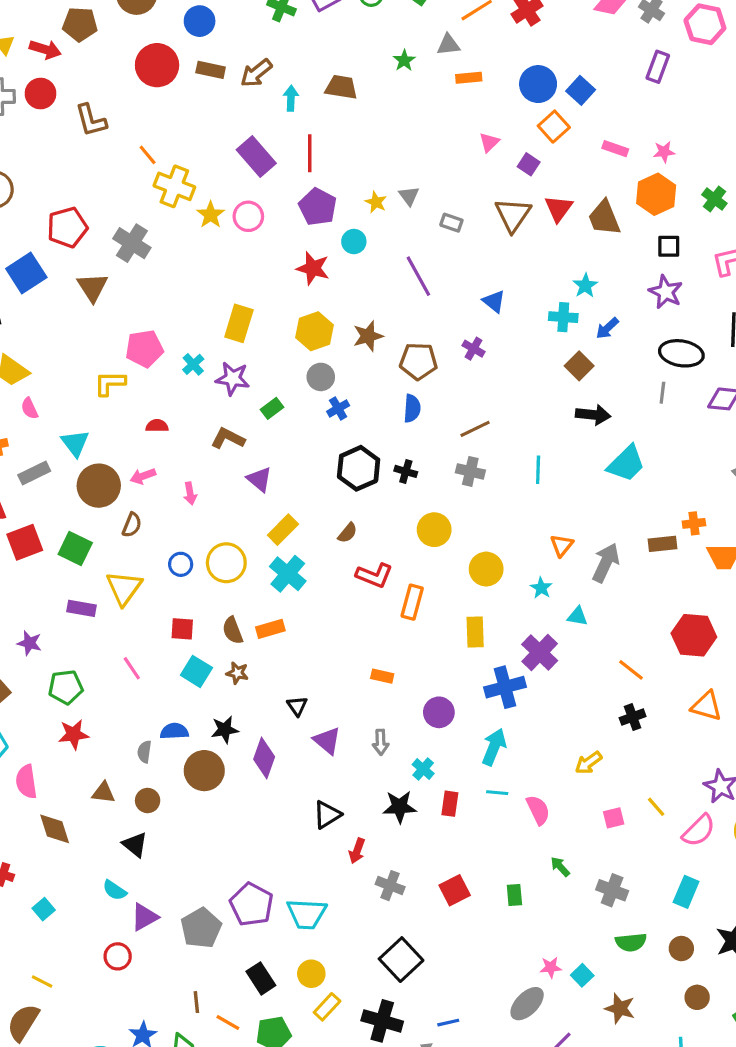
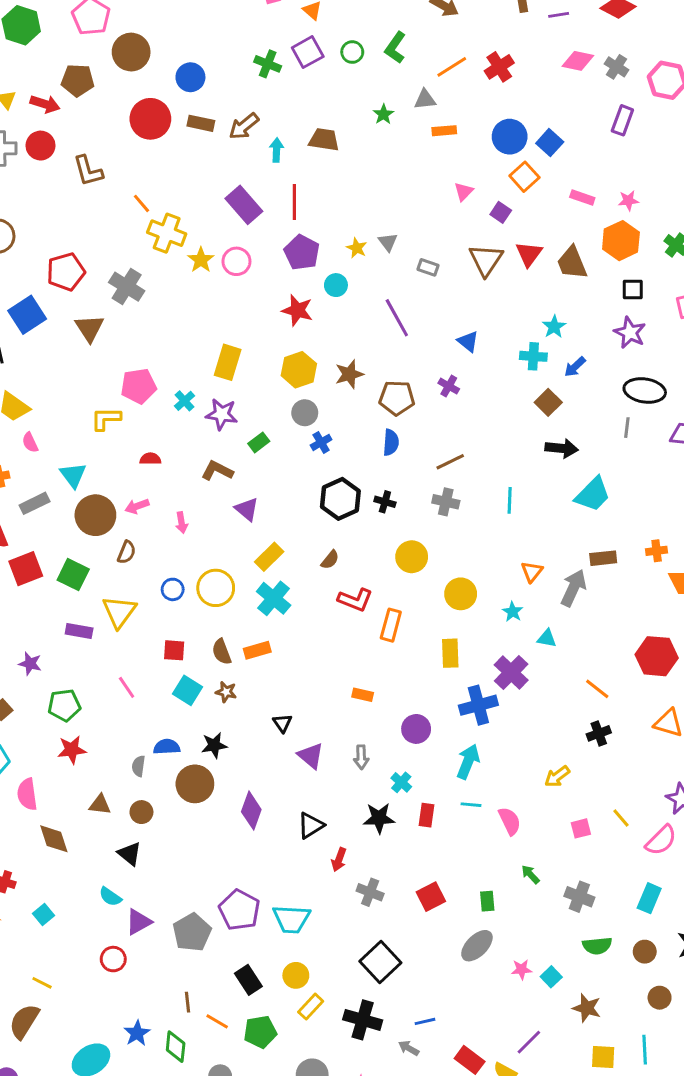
brown rectangle: (662, 544) -> (603, 558), moved
purple diamond: (264, 758) -> (251, 811), moved
gray ellipse: (527, 1004) -> (477, 946), moved

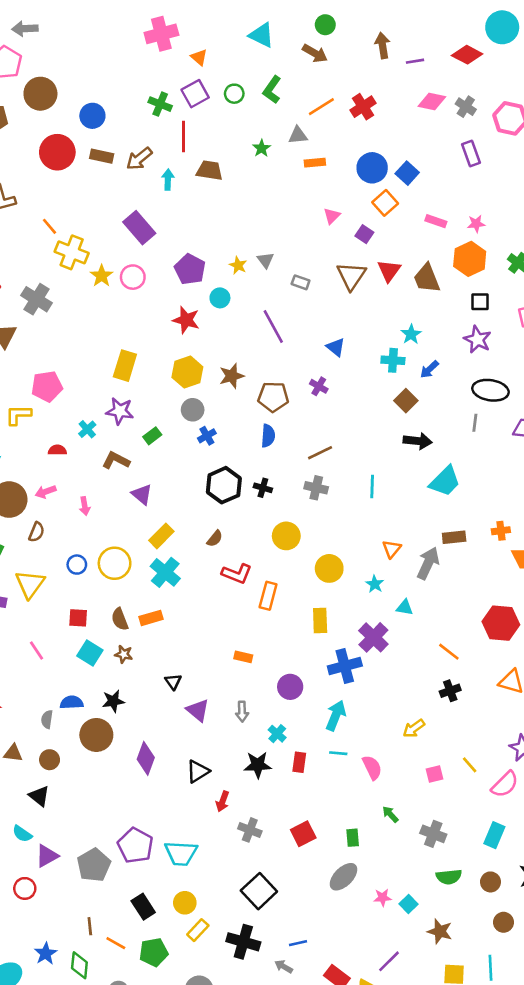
purple rectangle: (622, 120) -> (471, 153), turned -40
red line: (294, 202) -> (183, 137), moved
cyan cross: (185, 401) -> (87, 429), moved

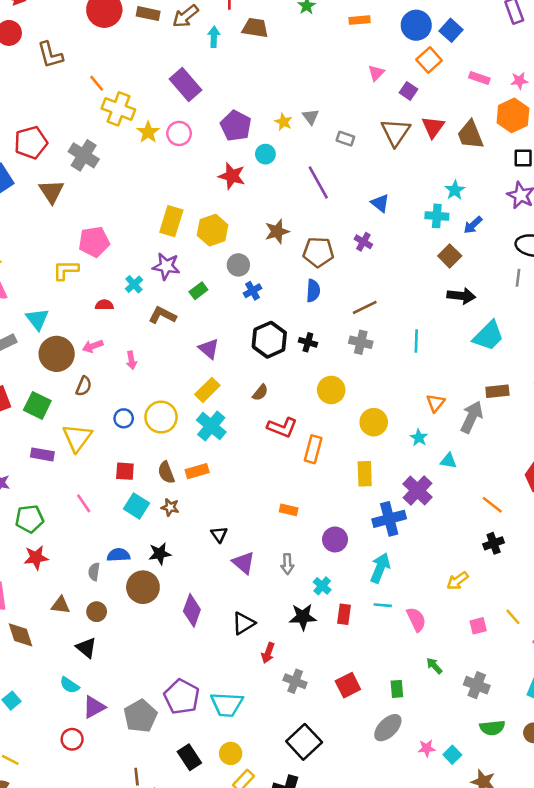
yellow hexagon: (187, 372) -> (213, 230), moved
purple triangle: (142, 494) -> (209, 349), moved

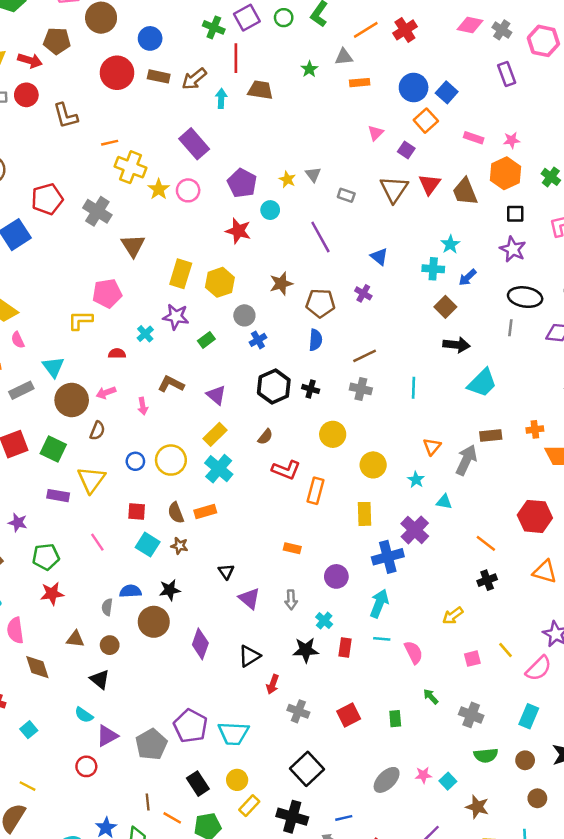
orange line: (97, 83) -> (110, 143), turned -63
brown triangle: (51, 191) -> (133, 246), moved
brown L-shape: (162, 315) -> (171, 384), moved
gray ellipse: (388, 728) -> (387, 780), moved

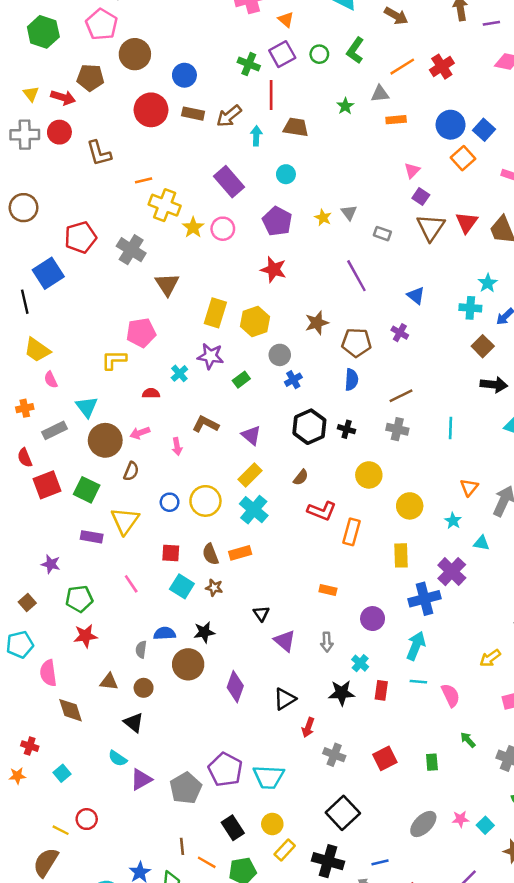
purple square: (406, 150) -> (421, 196), moved
cyan circle: (270, 210) -> (286, 174), moved
red circle: (86, 766) -> (87, 819), moved

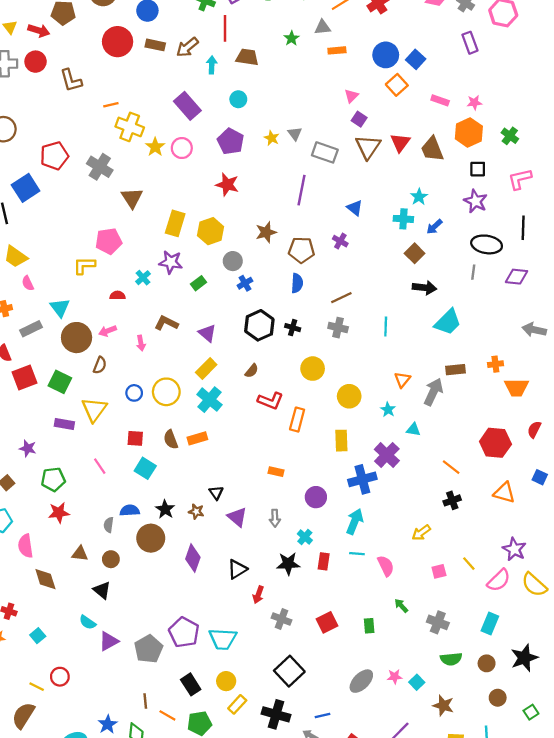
gray rectangle: (382, 234) -> (325, 152), size x1.6
purple line: (356, 276) -> (301, 190), turned 40
brown star: (214, 588) -> (196, 512), moved
black star: (204, 632) -> (165, 509), turned -30

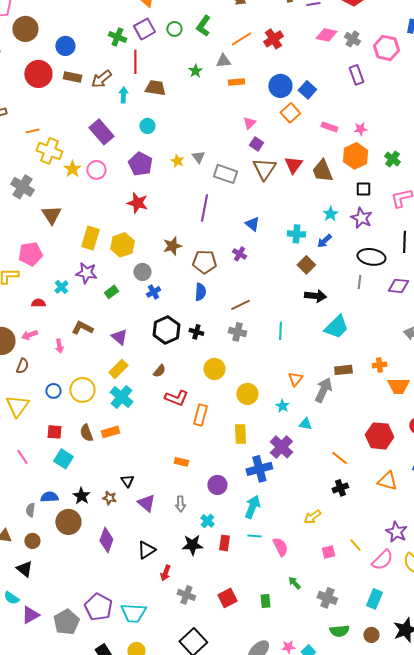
cyan star: (419, 197) -> (330, 214), moved

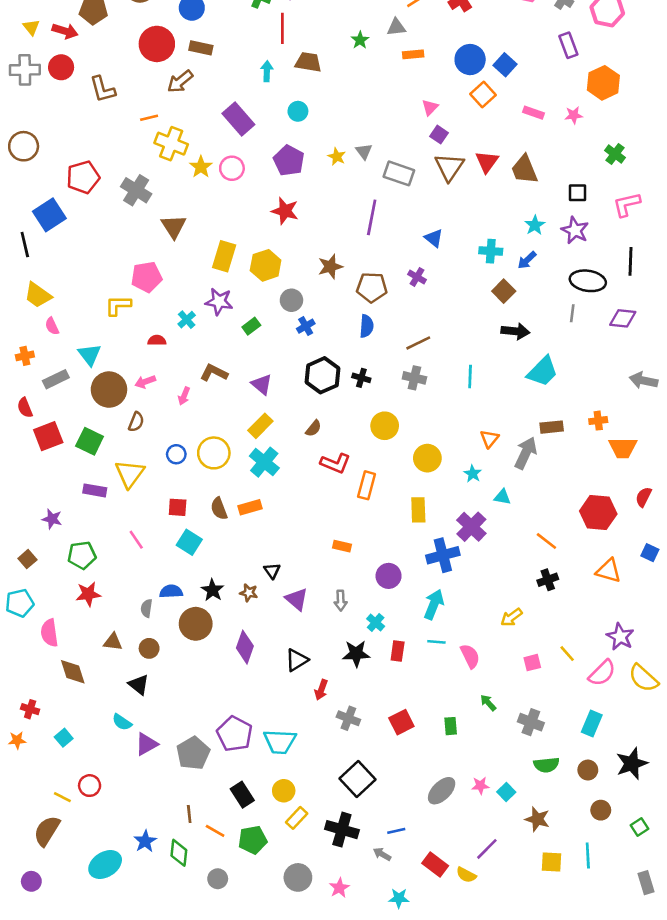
brown arrow: (101, 79) -> (180, 82), moved
orange hexagon: (355, 156) -> (603, 83), moved
pink arrow: (59, 346) -> (184, 396), turned 32

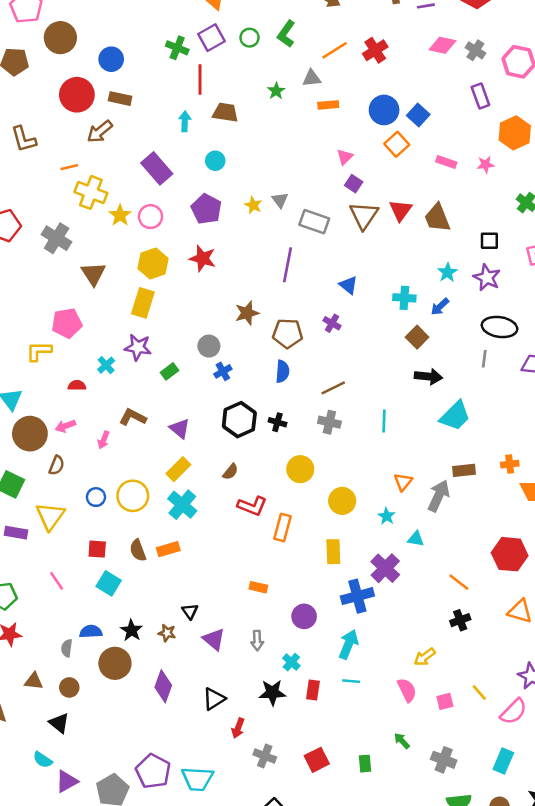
yellow hexagon: (266, 265) -> (153, 264), moved
pink semicircle: (470, 656) -> (407, 690), moved

